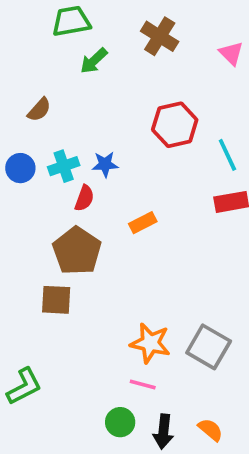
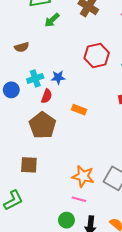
brown semicircle: (39, 110) -> (22, 47), turned 32
blue circle: (20, 168) -> (11, 90), moved
orange rectangle: (143, 223) -> (79, 110), turned 48
brown square: (56, 300) -> (29, 165), moved

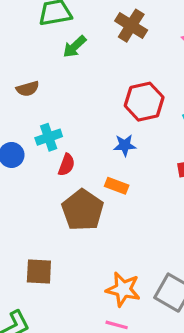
blue star: (58, 77) -> (125, 145), moved
brown pentagon: (43, 125) -> (83, 210), moved

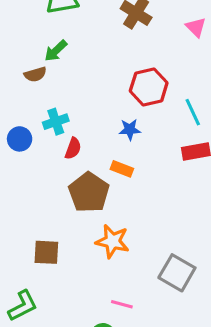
green arrow: (75, 47) -> (56, 51), moved
orange star: (123, 289) -> (112, 241), moved

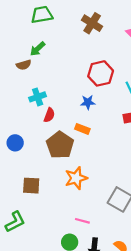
blue circle: (20, 139) -> (15, 143), moved
orange star: (112, 241) -> (76, 178), turned -30

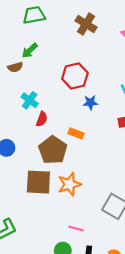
red hexagon: (101, 73) -> (75, 76), moved
cyan cross: (38, 97) -> (30, 100), turned -35
blue star: (88, 102) -> (90, 102), moved
brown square: (31, 186) -> (38, 182), moved, size x1.4

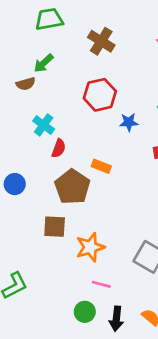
brown cross: (86, 24) -> (101, 41), moved
blue star: (90, 102) -> (129, 122), moved
brown square: (38, 182) -> (55, 227), size x0.7
orange star: (69, 184) -> (90, 247), moved

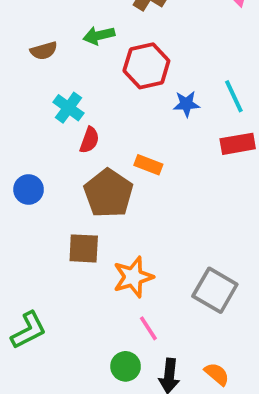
green arrow: (44, 63) -> (99, 35), moved, turned 30
pink line: (101, 284) -> (148, 328), turned 42

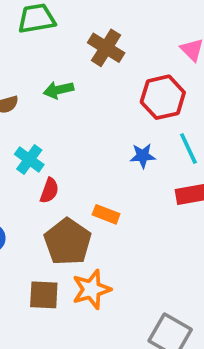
red hexagon: (146, 66) -> (163, 97), moved
orange star: (133, 277) -> (91, 289), moved

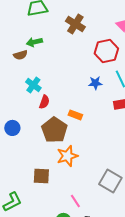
green arrow: (58, 90) -> (34, 42), moved
brown square: (44, 295) -> (41, 176), moved

